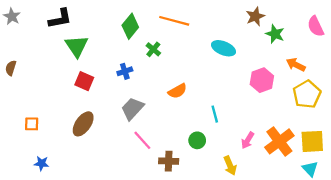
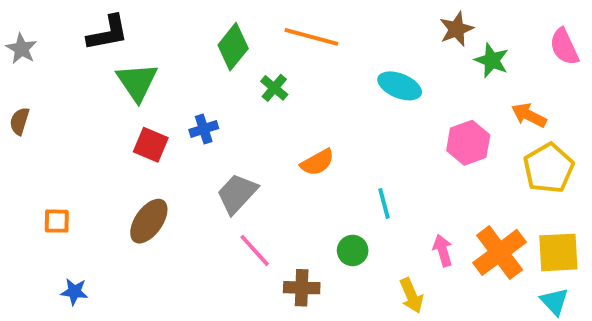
gray star: (12, 16) -> (21, 49), moved
blue cross: (125, 71) -> (204, 129), moved
pink arrow: (248, 140) -> (443, 250), turned 133

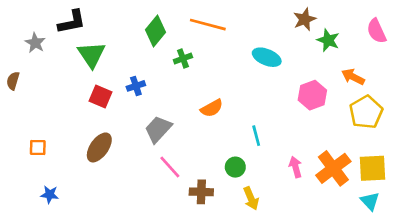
gray star: (21, 49) -> (35, 43), moved
green cross: (274, 88) -> (183, 59), turned 30
yellow arrow: (411, 296) -> (251, 198), moved

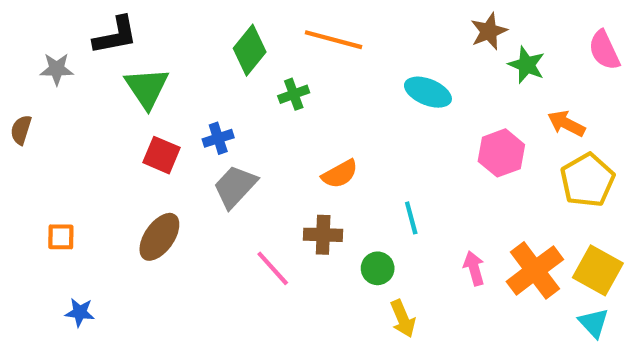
gray star: (35, 43) -> (57, 69), turned -30
gray trapezoid: (158, 129) -> (235, 187), moved
yellow square: (373, 168) -> (598, 270), turned 32
brown cross: (201, 192) -> (323, 235), moved

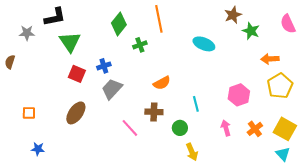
orange line: (334, 40) -> (159, 19), turned 64
orange arrow: (566, 124) -> (270, 59), turned -30
pink hexagon: (501, 153) -> (239, 95), moved
orange cross: (535, 270) -> (255, 129), size x0.6

